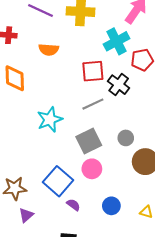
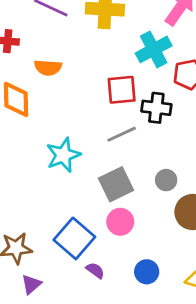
orange semicircle: (49, 50) -> (48, 68), moved
black cross: (119, 85) -> (156, 108), turned -30

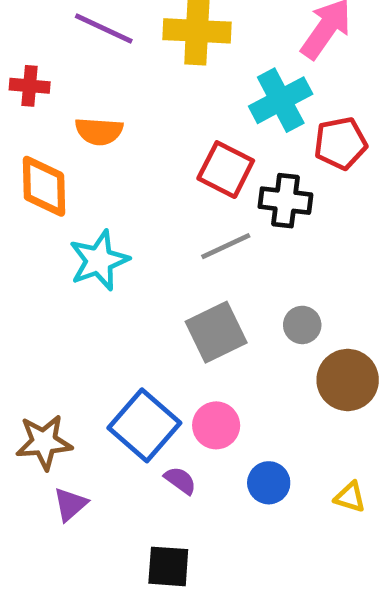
red square: (122, 90) -> (226, 170), turned 32
cyan star: (63, 155) -> (99, 260), moved
pink circle: (120, 222) -> (216, 425), moved

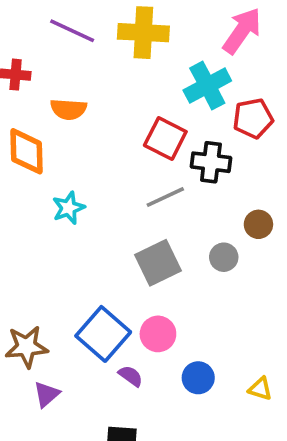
cyan star: (99, 260) -> (68, 208), size x0.7
brown circle: (348, 380) -> (258, 224), moved, size x0.6

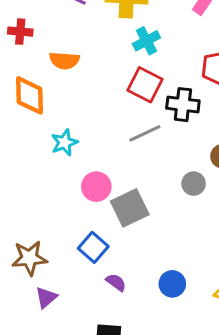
cyan cross: (207, 86) -> (146, 41), moved, size x0.7
gray square: (158, 263) -> (130, 208), moved
blue square: (103, 334) -> (93, 247), size x0.7
pink circle: (158, 334) -> (96, 187), moved

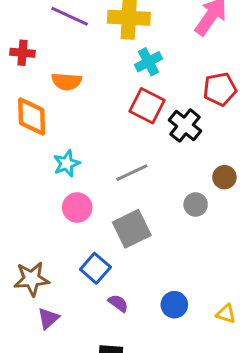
black cross: (183, 105) -> (185, 126), turned 32
gray line: (145, 133) -> (132, 173), moved
pink circle: (96, 187) -> (77, 208), moved

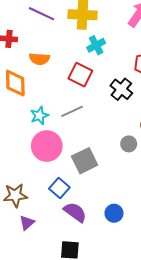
red square: (147, 106) -> (80, 75), moved
gray line: (132, 173) -> (72, 111), moved
pink circle: (77, 208) -> (47, 146), size x1.5
purple semicircle: (118, 303) -> (75, 212), size x1.6

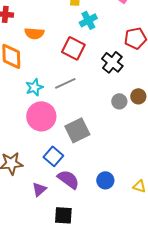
gray circle: (129, 144) -> (119, 101), moved
purple triangle: (27, 223) -> (39, 189), moved

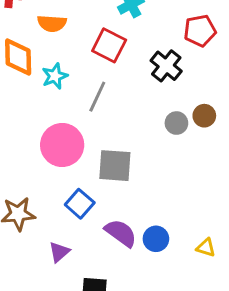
gray line: (65, 83) -> (97, 97), turned -40
cyan star: (34, 87) -> (55, 76), moved
gray square: (77, 130) -> (115, 166), turned 30
purple semicircle: (68, 179) -> (121, 233), moved

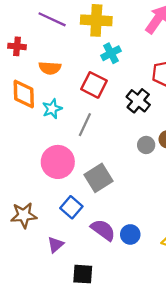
gray square: (115, 166) -> (99, 178), turned -36

